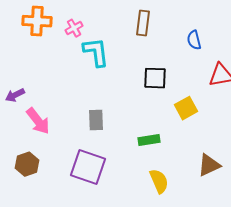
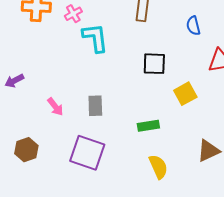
pink arrow: (38, 121) -> (55, 107), moved, size x0.7

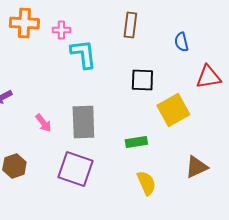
pink cross: (73, 14) -> (61, 30), turned 30
yellow square: (185, 94) -> (173, 110), size x1.4
gray rectangle: (95, 106) -> (83, 122), size x1.6

